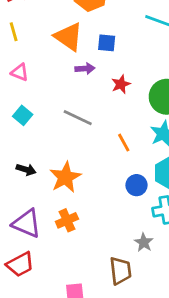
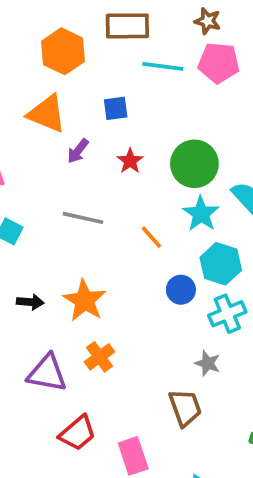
blue square: (107, 43) -> (116, 108), moved
purple arrow: (85, 69) -> (78, 151), turned 144
red trapezoid: (20, 264) -> (78, 433), moved

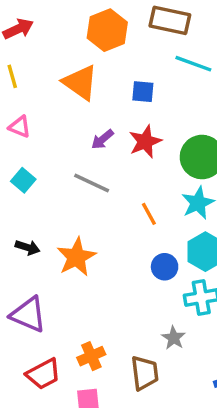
purple arrow: (78, 151) -> (102, 139), moved
red star: (130, 161) -> (145, 142), size x1.4
orange cross: (99, 357) -> (91, 356), moved

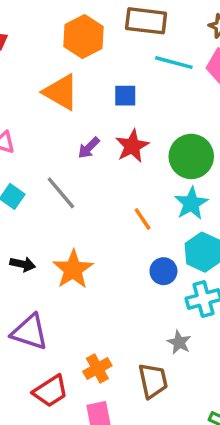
gray line: (92, 183) -> (61, 193), moved, turned 30

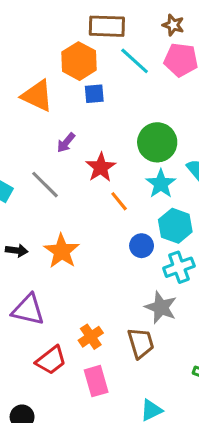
orange hexagon: (83, 37) -> (79, 61), moved
cyan line: (174, 63) -> (135, 61), turned 32
red star: (132, 146) -> (101, 167), moved
gray star: (179, 342) -> (161, 307), size x1.5

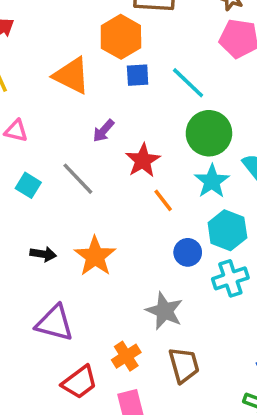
cyan line: (135, 61) -> (188, 83), moved
gray star: (161, 307) -> (164, 311), moved

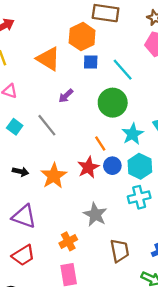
green circle: (209, 133) -> (113, 103), moved
red star: (143, 160) -> (88, 167), moved
blue circle: (188, 252) -> (112, 166), moved
brown trapezoid: (184, 365) -> (120, 251), moved
red trapezoid: (80, 382) -> (23, 255), moved

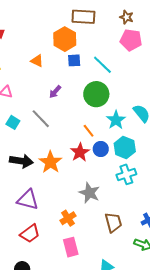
orange triangle: (48, 59) -> (37, 61), size x0.6
black arrow: (21, 172) -> (21, 161), size x1.6

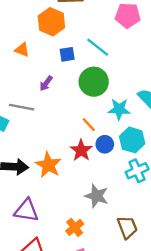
blue square: (74, 60) -> (67, 54), moved
gray line: (41, 119) -> (22, 107), moved, turned -30
cyan star: (116, 120) -> (119, 109), turned -30

